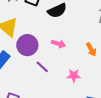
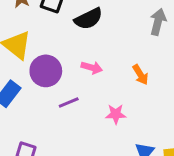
purple line: (42, 67) -> (69, 103), turned -64

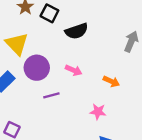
orange arrow: (140, 75) -> (111, 81), turned -42
pink star: (116, 114) -> (98, 112), moved

